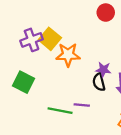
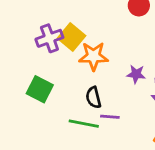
black semicircle: (99, 82) -> (93, 97), moved

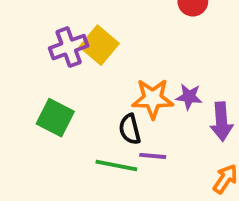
orange star: (93, 56) -> (153, 99), moved

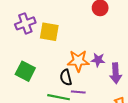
yellow square: (99, 45) -> (49, 32), turned -30
purple cross: (69, 47) -> (25, 23), moved

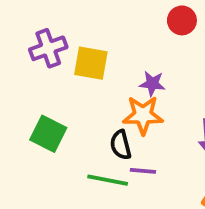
purple star: (98, 60) -> (152, 84), moved

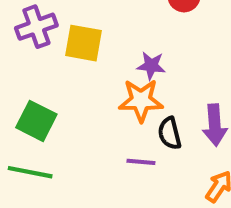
black semicircle: (121, 145) -> (170, 133), moved
green line: (108, 180) -> (30, 172), moved

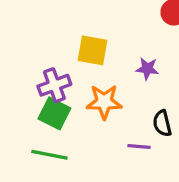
purple cross: (36, 27) -> (54, 85), moved
orange star: (141, 100) -> (104, 102), moved

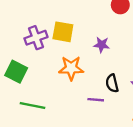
purple cross: (54, 85) -> (36, 38), moved
green square: (54, 113) -> (16, 72), moved

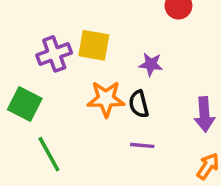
black semicircle: (112, 83) -> (139, 104), moved
green line: (32, 106) -> (49, 154), turned 50

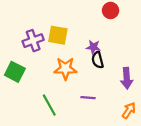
black semicircle: (139, 104) -> (98, 60), moved
green line: (49, 154) -> (49, 105), moved

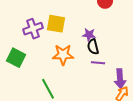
purple arrow: (127, 78) -> (120, 79), moved
purple line: (88, 98) -> (98, 63), moved

